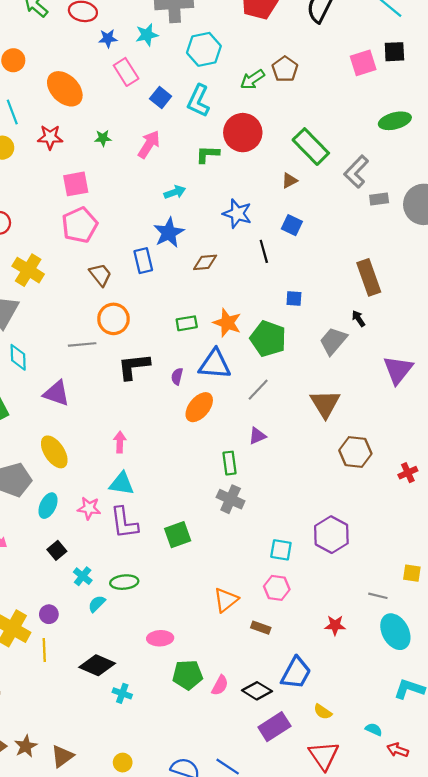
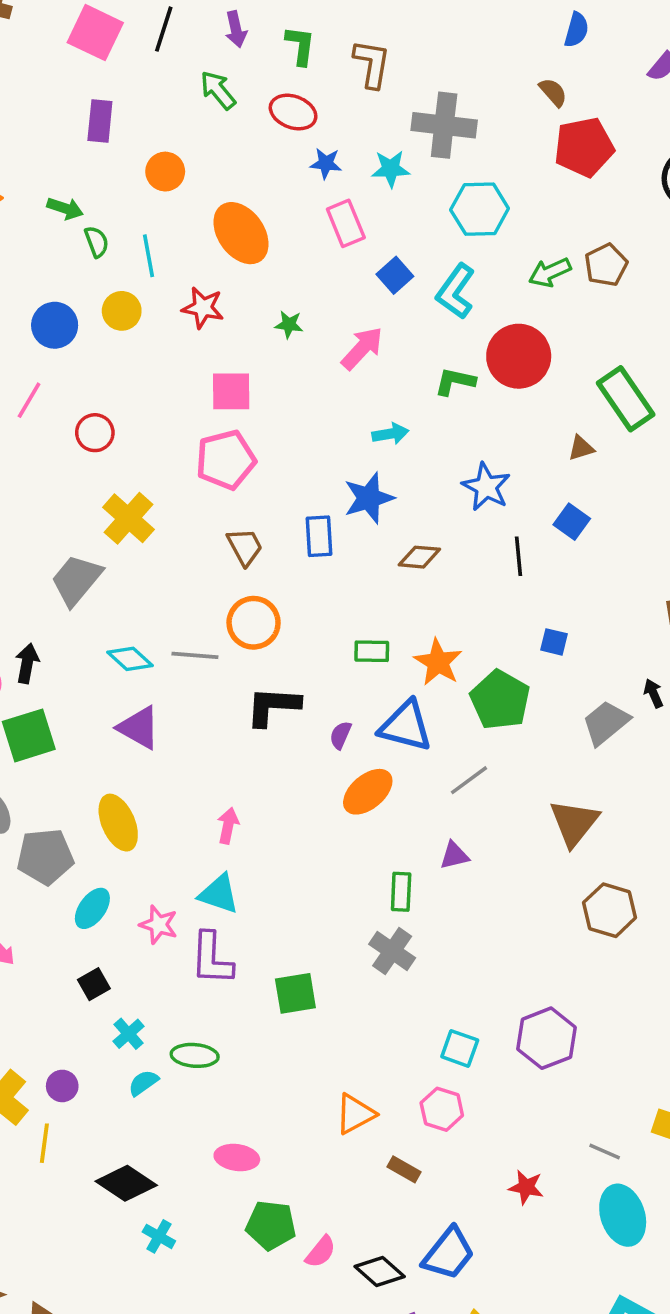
cyan diamond: (18, 357) -> (130, 659), moved, turned -56

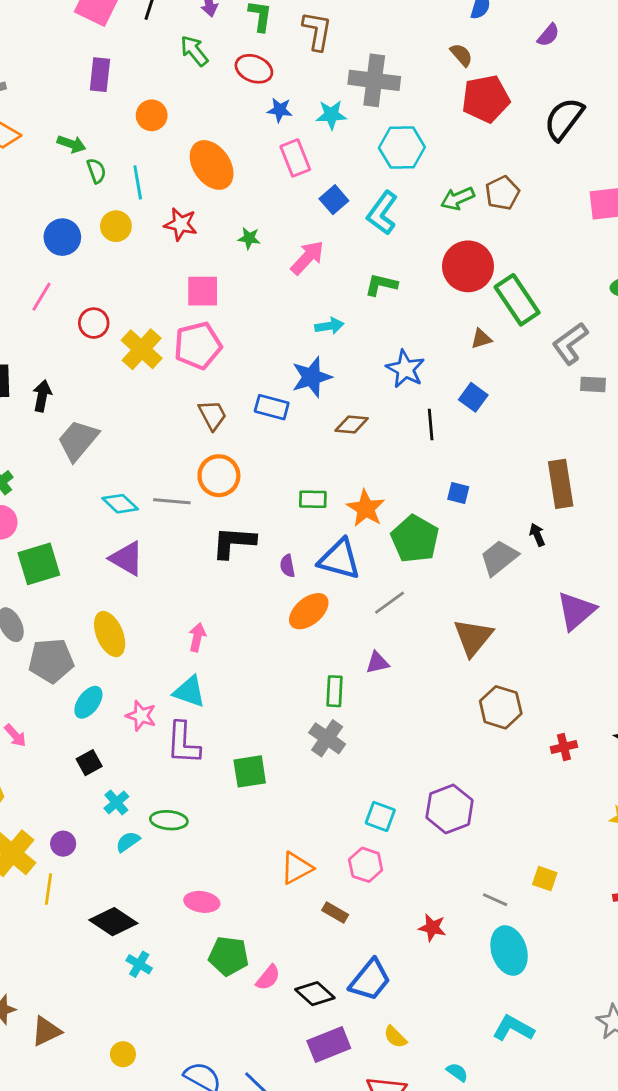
red circle: (519, 356) -> (468, 266), moved
yellow cross: (129, 518) -> (142, 349), moved
blue rectangle: (319, 536) -> (272, 407), turned -72
black arrow: (27, 663) -> (42, 396), moved
purple semicircle: (341, 735) -> (287, 566), turned -35

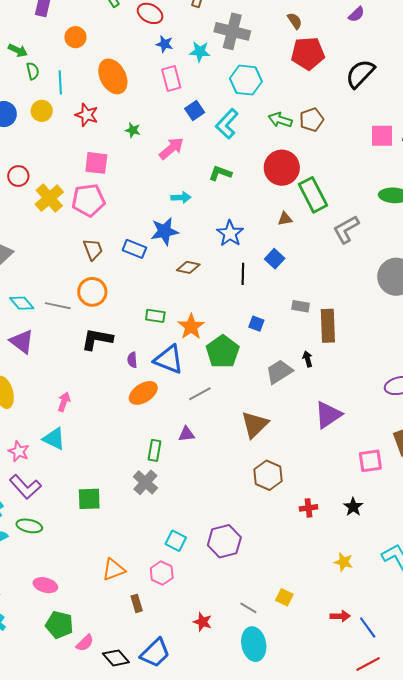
green arrow: (458, 198) -> (280, 120), turned 35
gray rectangle: (593, 384) -> (301, 306), moved
purple L-shape: (183, 743) -> (25, 487), moved, turned -52
brown rectangle: (335, 913) -> (137, 603), turned 36

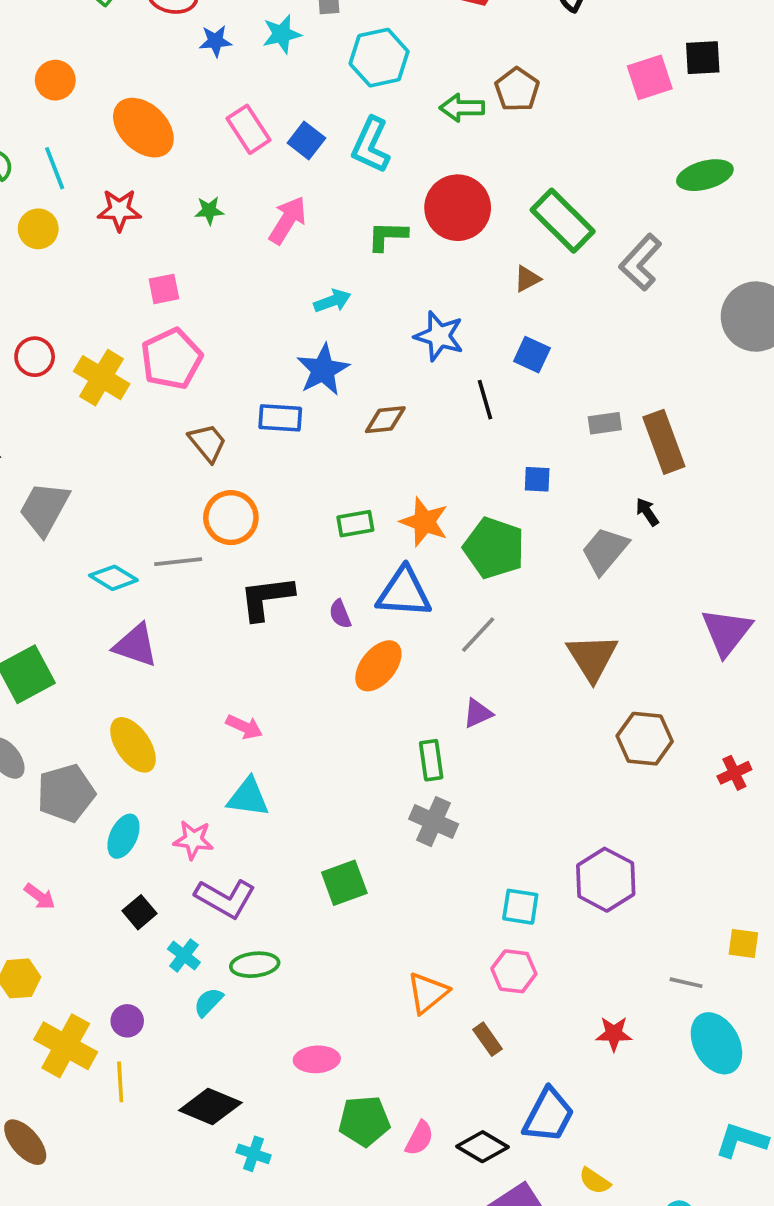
pink rectangle: (171, 79) -> (248, 129), moved
pink square: (96, 163) -> (164, 289), size x0.7
red circle: (282, 168) -> (458, 208), moved
pink arrow: (64, 402) -> (244, 727), turned 114
purple triangle: (328, 415) -> (727, 632), moved

